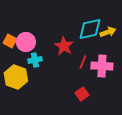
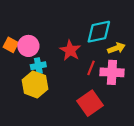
yellow arrow: (108, 32) -> (116, 48), moved
yellow hexagon: (16, 77) -> (35, 84), moved
red square: (82, 94) -> (90, 103), size x1.6

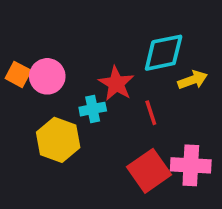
cyan cross: (38, 66) -> (93, 109), moved
red line: (91, 68) -> (151, 113), turned -40
pink cross: (112, 72) -> (191, 165), moved

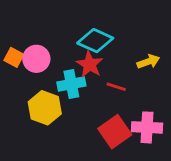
cyan diamond: (164, 53) -> (95, 41), moved, turned 36
cyan cross: (93, 109) -> (71, 84), size x1.4
red line: (151, 113) -> (116, 87), turned -54

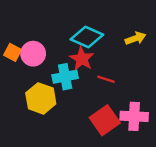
yellow arrow: (148, 62) -> (135, 38), moved

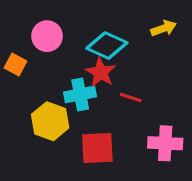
yellow arrow: (135, 38) -> (164, 28), moved
pink circle: (33, 54) -> (47, 36), moved
red square: (105, 120) -> (97, 148), moved, turned 32

